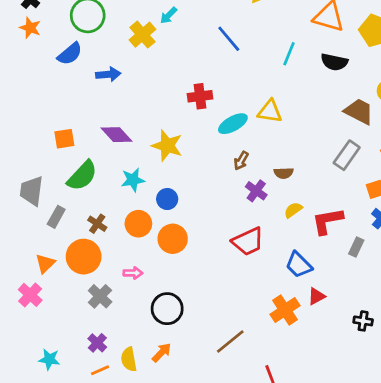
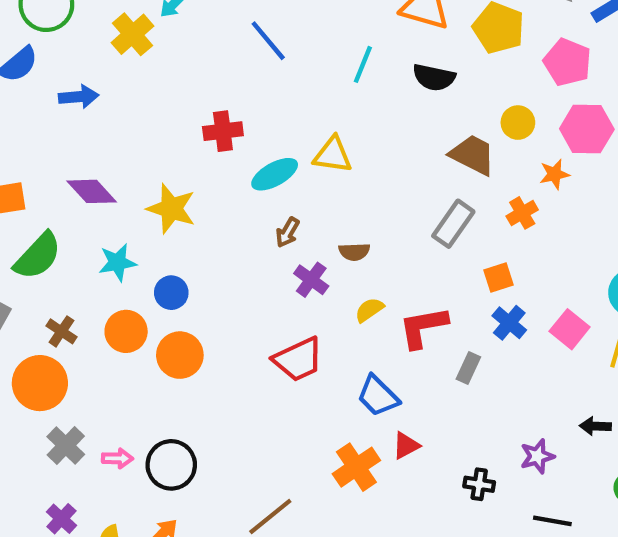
pink arrow: (133, 273) -> (117, 458), moved

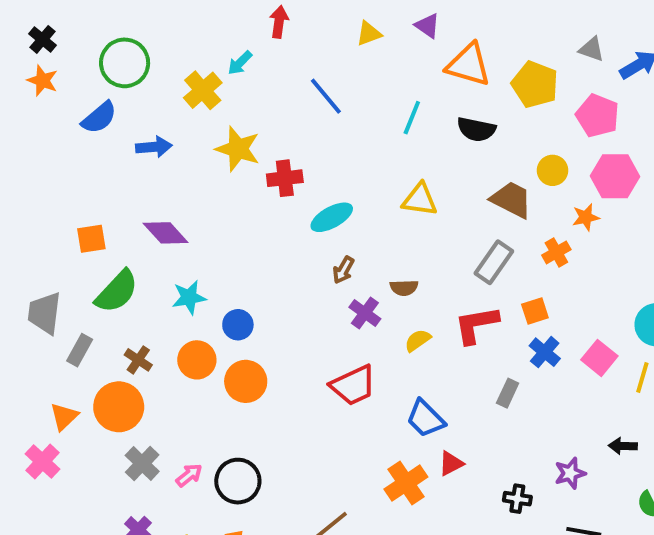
yellow triangle: (333, 155) -> (420, 200), moved
yellow star: (171, 209) -> (238, 149), moved
red L-shape: (423, 327) -> (476, 325), moved
pink arrow: (117, 458) -> (189, 475), turned -40

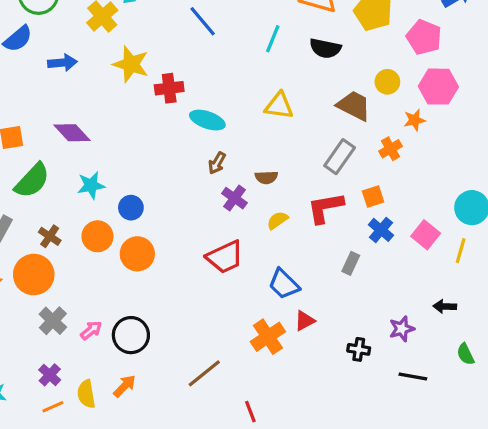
cyan ellipse: (332, 217) -> (207, 120), turned 48

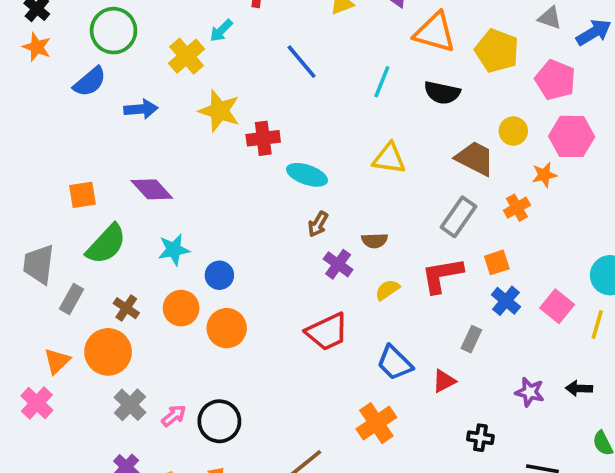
red triangle: (305, 321) -> (444, 381), moved
purple star: (402, 329) -> (530, 392), moved, turned 30

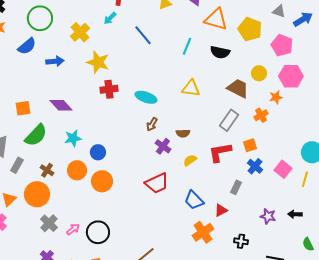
cyan arrow: (221, 31) -> (110, 18), moved
red cross: (263, 138) -> (109, 89), moved
orange cross: (376, 423) -> (203, 232), moved

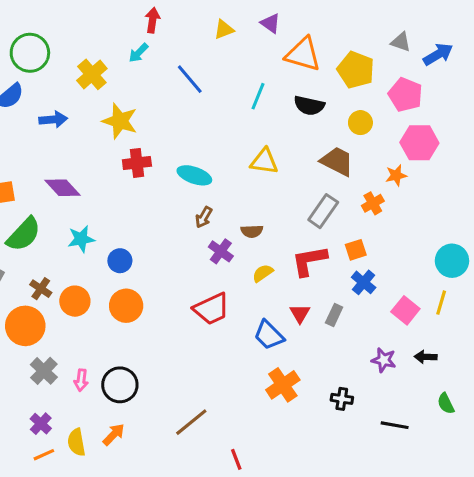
yellow circle: (259, 73) -> (360, 123), moved
pink square: (283, 169) -> (405, 310), moved
orange circle: (77, 170) -> (75, 301), moved
red triangle: (221, 210) -> (300, 313), moved, turned -32
pink arrow: (73, 229) -> (81, 380), turned 136

